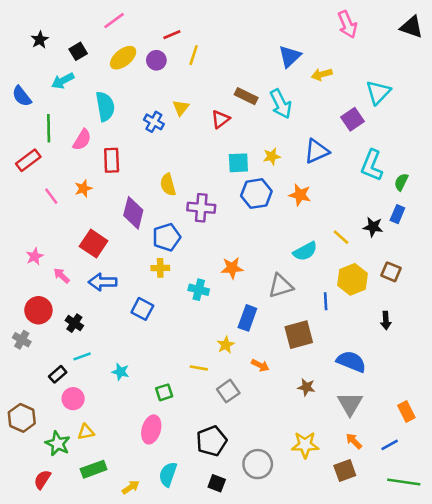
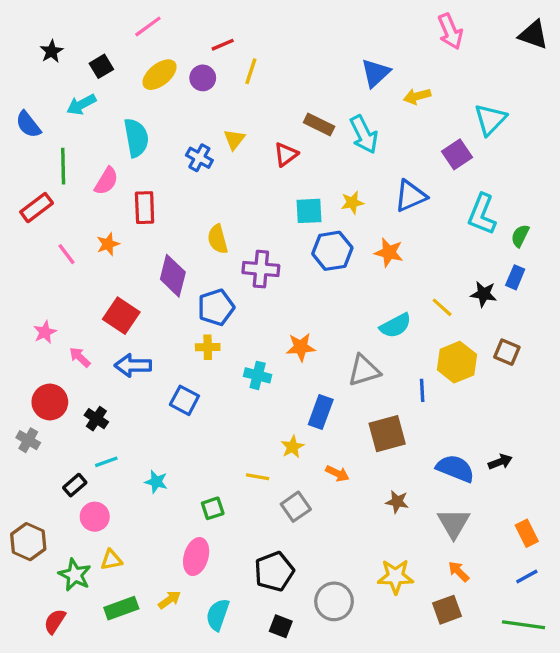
black arrow: (386, 320) -> (500, 462), moved, turned -108
blue line: (390, 445) -> (527, 576), moved
yellow arrow: (131, 487) -> (169, 600), moved

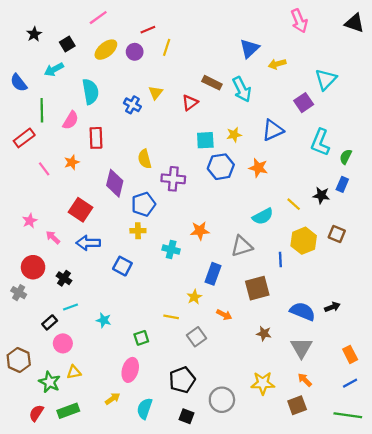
green rectangle: (121, 608) -> (68, 411), moved

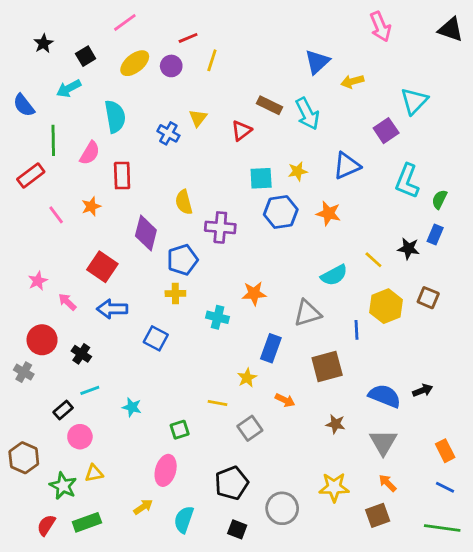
blue line: (350, 383) -> (445, 487), turned 56

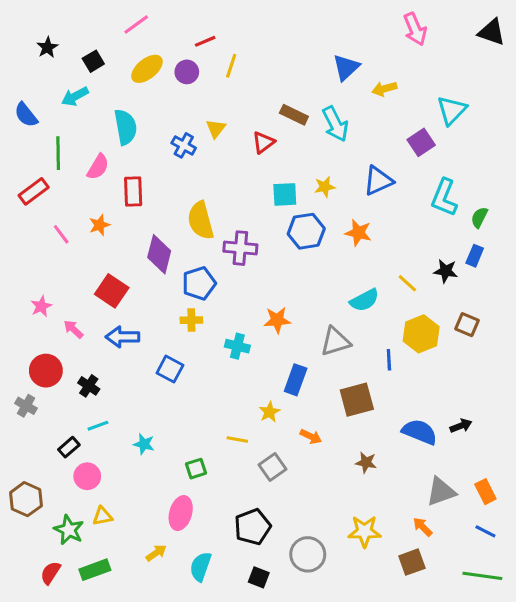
yellow semicircle: (184, 202) -> (201, 220), size x1.4
gray triangle: (383, 442) -> (441, 492), moved, turned 40

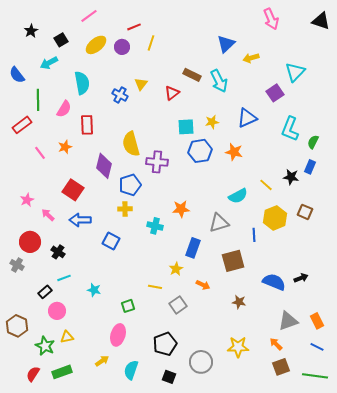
brown square: (412, 562) -> (281, 367), moved

